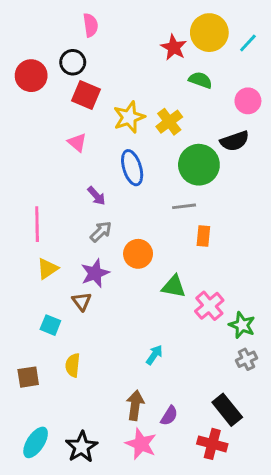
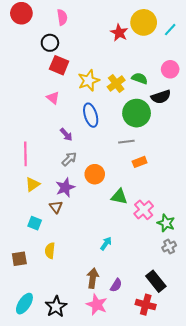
red circle: (31, 76) -> (21, 13), moved
green semicircle: (200, 80) -> (140, 78), moved
orange rectangle: (203, 236) -> (140, 162), turned 64

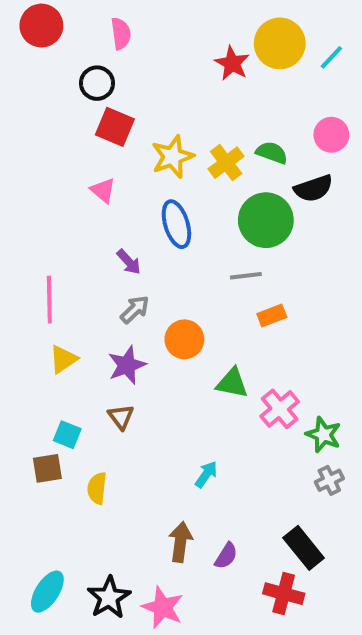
brown triangle: (56, 207) -> (121, 417), moved
brown square: (19, 259) -> (47, 468), moved
pink star: (97, 305) -> (163, 607), moved

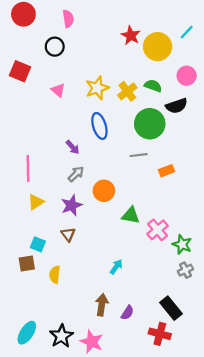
yellow circle: (280, 43) -> (158, 47), moved
red square: (115, 127) -> (20, 71), moved
pink triangle: (103, 190) -> (58, 90), moved
orange rectangle: (272, 315) -> (166, 171), moved

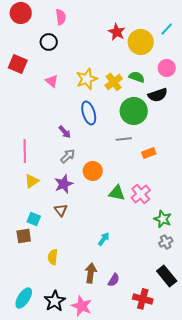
pink cross: (158, 230) -> (141, 194), moved
yellow semicircle: (55, 275) -> (53, 257), moved
black rectangle: (171, 308) -> (167, 276), moved

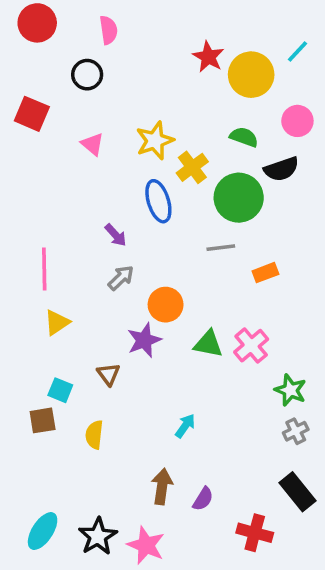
yellow cross: (114, 82) -> (192, 167), moved
purple star: (64, 184) -> (144, 340), moved
yellow semicircle: (53, 257) -> (94, 435), moved

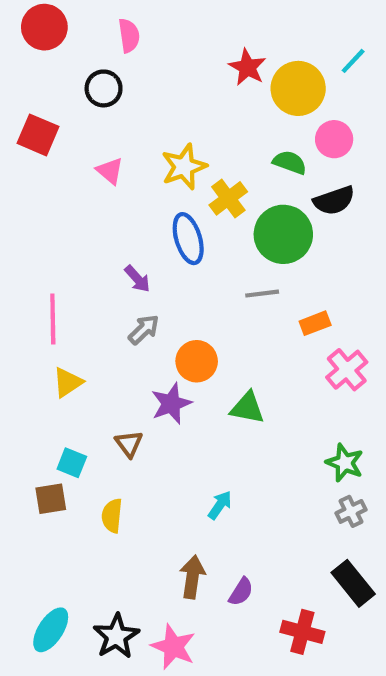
pink circle: (297, 121) -> (334, 139), moved
pink cross: (251, 346) -> (347, 370), moved

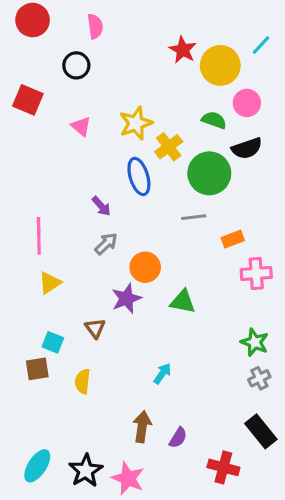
pink cross: (347, 370) -> (256, 273), turned 36

